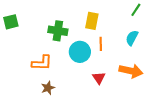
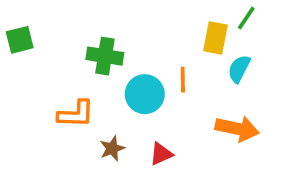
yellow rectangle: (92, 21) -> (215, 38), moved
red triangle: (99, 78) -> (161, 154), moved, turned 40
brown star: (48, 88) -> (112, 149), moved

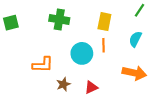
yellow rectangle: (215, 38) -> (104, 22), moved
green cross: (105, 56) -> (59, 19), moved

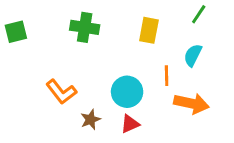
orange line: (103, 45) -> (167, 76), moved
cyan circle: (82, 53) -> (127, 92), moved
orange L-shape: (43, 65) -> (61, 92), turned 50

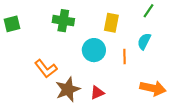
cyan circle: (127, 92) -> (94, 50), moved
orange arrow: (191, 103) -> (153, 88), moved
brown star: (90, 120) -> (68, 89), size x1.6

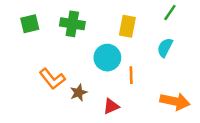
green square: (12, 24) -> (30, 24), moved
orange line: (124, 57) -> (131, 75), moved
brown star: (68, 89) -> (79, 93), moved, size x0.6

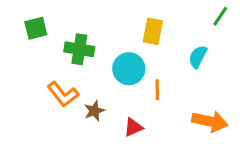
green line: (170, 13) -> (220, 16), moved
green cross: (72, 24) -> (79, 49), moved

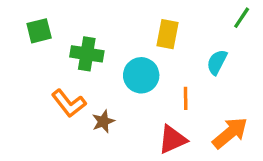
orange line: (157, 90) -> (186, 98), moved
orange arrow: (210, 121) -> (230, 133), turned -52
red triangle: (133, 127) -> (172, 140), moved, size x1.4

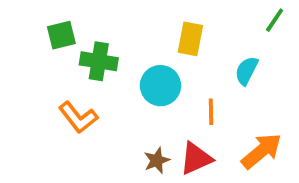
green square: (39, 31) -> (61, 35), moved
brown star: (103, 121) -> (157, 160), moved

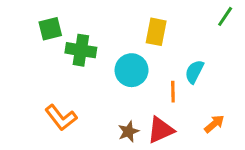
cyan semicircle: (247, 71) -> (194, 72), moved
orange L-shape: (78, 117) -> (61, 118), moved
orange arrow: (261, 151) -> (214, 124), size x0.6

